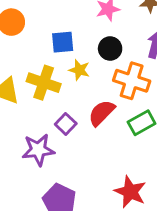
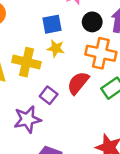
blue square: (63, 42) -> (52, 24), moved
black circle: (110, 48) -> (92, 22), moved

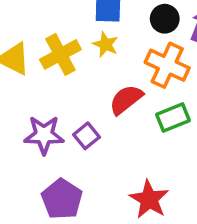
yellow cross: (26, 62) -> (60, 54), turned 36
purple square: (49, 95) -> (87, 136), moved

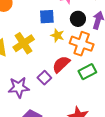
yellow star: (106, 44) -> (57, 35), moved
purple square: (87, 136) -> (44, 78), moved

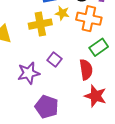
yellow cross: (24, 43) -> (40, 24), moved, turned 30
red semicircle: (61, 64) -> (86, 70), moved, turned 132

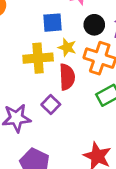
red semicircle: (86, 70) -> (67, 77), moved

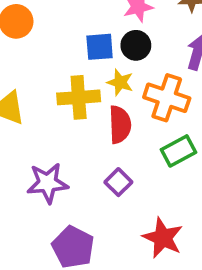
black circle: (94, 25) -> (136, 45), moved
purple square: (51, 104) -> (118, 182), moved

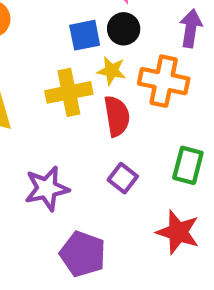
green rectangle: (178, 151) -> (188, 165), moved, turned -40

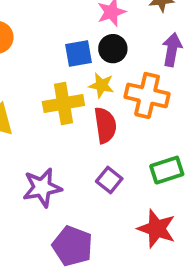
green rectangle: (188, 165) -> (167, 170), turned 56

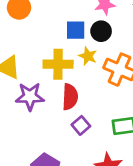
red semicircle: (105, 125) -> (70, 97), moved
purple star: (42, 188) -> (30, 96), moved

